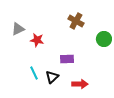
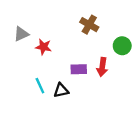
black triangle: (52, 77) -> (61, 90), turned 32
red arrow: (80, 84) -> (102, 67), moved, turned 98

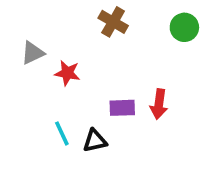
brown cross: (89, 25) -> (113, 22), moved
green circle: (122, 46) -> (184, 27), moved

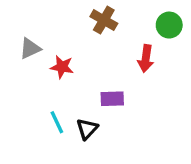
red arrow: (159, 104) -> (146, 59), moved
black triangle: (95, 141) -> (87, 129), turned -35

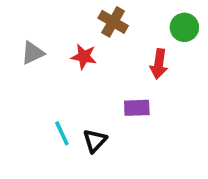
red star: (62, 67) -> (84, 57), moved
purple rectangle: (112, 99) -> (137, 108), moved

